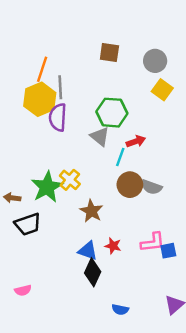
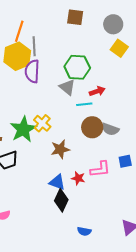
cyan line: (120, 157) -> (84, 104), turned 63
brown star: (91, 211) -> (60, 149), turned 30
pink L-shape: (153, 242) -> (100, 169), moved
blue square: (168, 251) -> (125, 161), moved

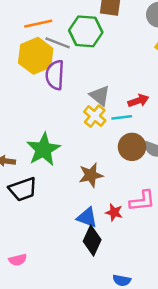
orange line: (19, 31) -> (38, 24), turned 60
gray line: (34, 46) -> (58, 43), turned -66
green hexagon: (77, 67) -> (86, 31), moved
yellow cross: (42, 123) -> (95, 116), moved

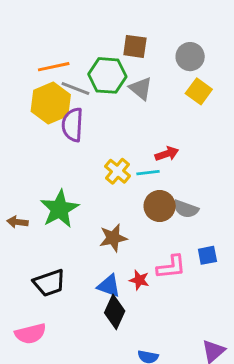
gray triangle: (100, 96) -> (141, 88), moved
black trapezoid: (23, 189) -> (49, 283), moved
pink semicircle: (18, 260) -> (30, 334), size x1.5

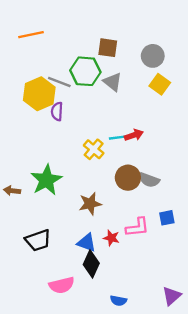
orange line: (54, 67) -> (31, 35), moved
purple semicircle: (73, 125) -> (57, 111), size x0.7
cyan line: (148, 173) -> (118, 137), moved
pink semicircle: (30, 334) -> (62, 285), moved

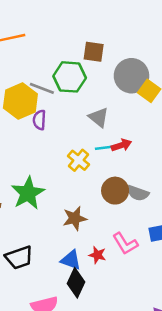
gray circle: (153, 56) -> (131, 76), moved, size x1.4
gray triangle: (113, 82) -> (99, 117), moved
pink L-shape: (137, 227) -> (125, 244), turned 65

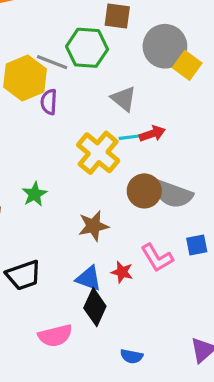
yellow cross: (78, 160) -> (98, 153), size x1.5
green star: (28, 193) -> (35, 194), size x0.6
gray semicircle: (138, 193) -> (173, 194), size x1.4

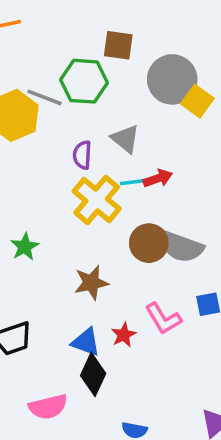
purple semicircle: (49, 102) -> (82, 155), moved
red star: (122, 272) -> (124, 335), turned 30

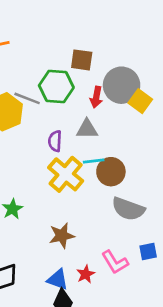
gray triangle: (125, 139) -> (87, 129), turned -40
red arrow: (158, 178) -> (96, 97), moved, turned 120
brown circle: (149, 243) -> (111, 172), moved

